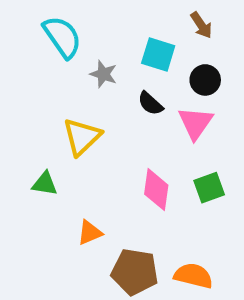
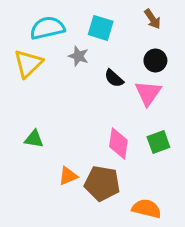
cyan semicircle: (62, 37) -> (47, 28), turned -68
cyan square: (158, 55) -> (101, 28), moved
yellow triangle: (82, 137) -> (28, 63), moved
brown pentagon: (135, 272) -> (102, 183), moved

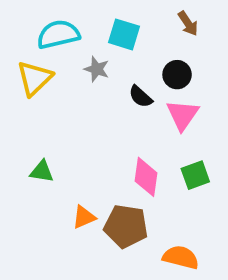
black circle: (155, 61) -> (177, 75), moved

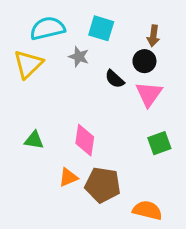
brown arrow: (188, 23) -> (153, 36), moved, turned 42
pink diamond: (146, 177) -> (85, 140), moved

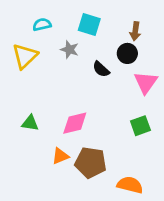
cyan semicircle: (48, 28) -> (42, 25), size x0.6
pink triangle: (149, 94) -> (146, 82), moved
pink diamond: (85, 140) -> (75, 123), turned 68

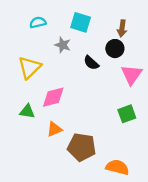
yellow triangle: (25, 56) -> (29, 68), moved
pink diamond: (75, 123) -> (53, 97), moved
orange triangle: (60, 156) -> (54, 129), moved

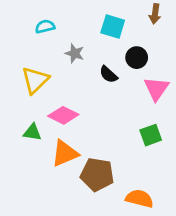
cyan square: (81, 22) -> (113, 27), moved
brown arrow: (122, 28) -> (155, 14), moved
pink diamond: (53, 97) -> (63, 115), turned 40
orange triangle: (54, 129) -> (65, 153), size x1.5

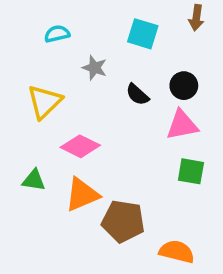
black circle: (137, 58) -> (184, 86), moved
pink triangle: (156, 89) -> (182, 125), moved, turned 44
green triangle: (32, 132) -> (34, 180), moved
green square: (151, 135) -> (191, 171), turned 30

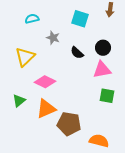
green triangle: (34, 180) -> (19, 101), turned -48

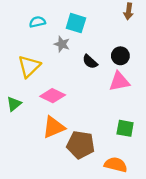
cyan square: (80, 19) -> (76, 23), moved
green square: (107, 96) -> (125, 128), moved
green triangle: (19, 101) -> (14, 104), moved

